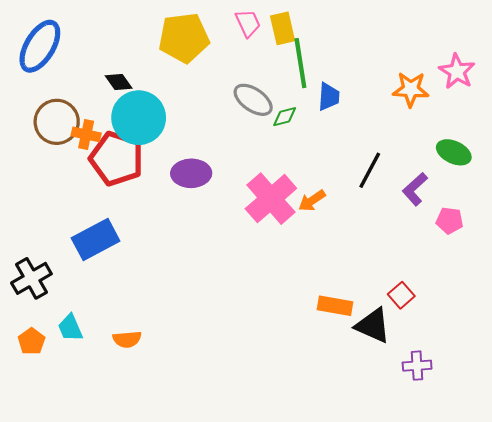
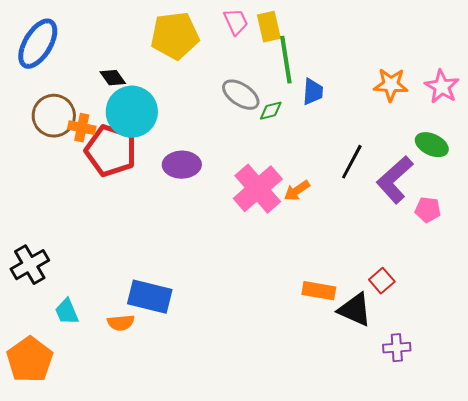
pink star: (457, 71) -> (442, 87), moved
purple L-shape: (415, 189) -> (395, 180), size x1.5
blue rectangle: (96, 240) -> (150, 297), moved, turned 42
orange pentagon: (31, 341) -> (30, 360), moved, size x1.8

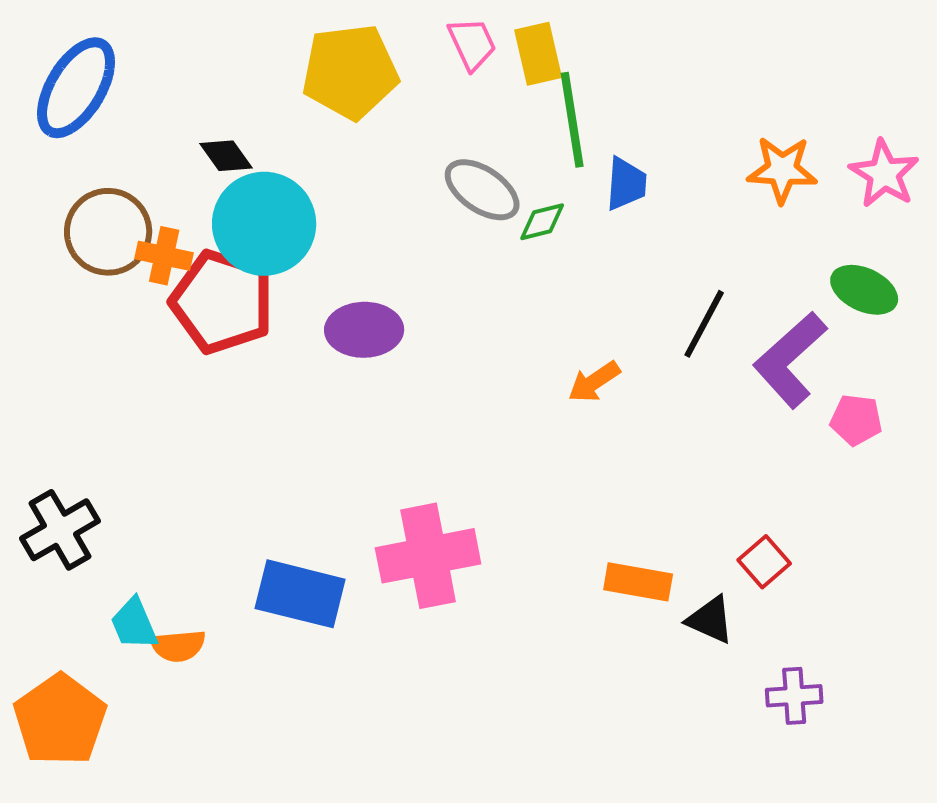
pink cross: (258, 189) -> (428, 556), moved, turned 30
black triangle: (355, 310) -> (710, 620), size x0.7
orange semicircle: (121, 323) -> (178, 646), moved

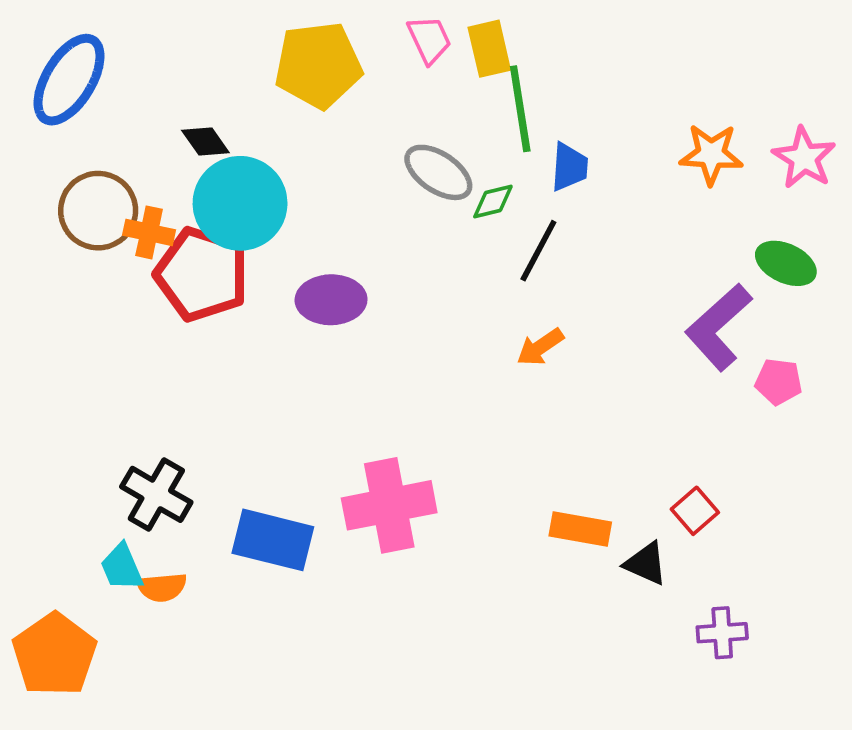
black line: (704, 324) -> (538, 251), moved
black cross: (60, 530) -> (156, 494), moved, turned -30

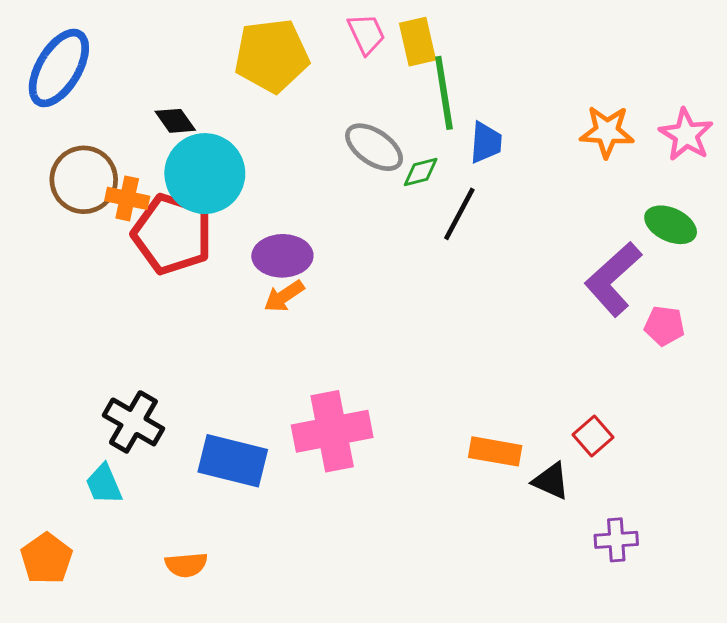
orange arrow: (540, 347) -> (284, 296), moved
orange semicircle: (162, 587) -> (186, 565), moved
orange pentagon: (54, 655) -> (46, 559), size x0.7

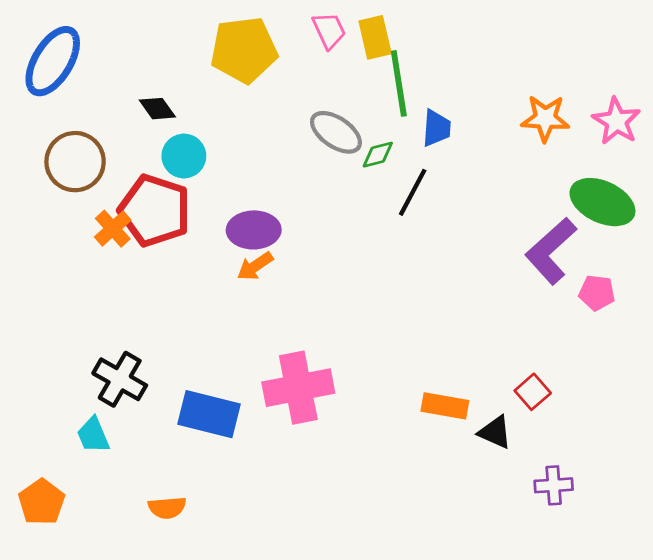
cyan circle: (205, 174) -> (184, 156), size x0.6
orange cross: (127, 198) -> (113, 229), moved, turned 36
green ellipse: (671, 225) -> (602, 202), size x1.4

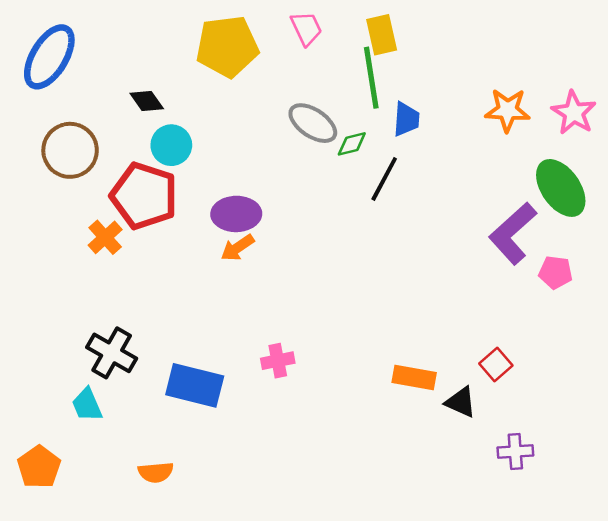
yellow rectangle: (375, 37) -> (382, 35), moved
green ellipse: (602, 202) -> (561, 188), turned 30
orange cross: (113, 229) -> (105, 237), moved
pink cross: (298, 388) -> (278, 361), size x0.5

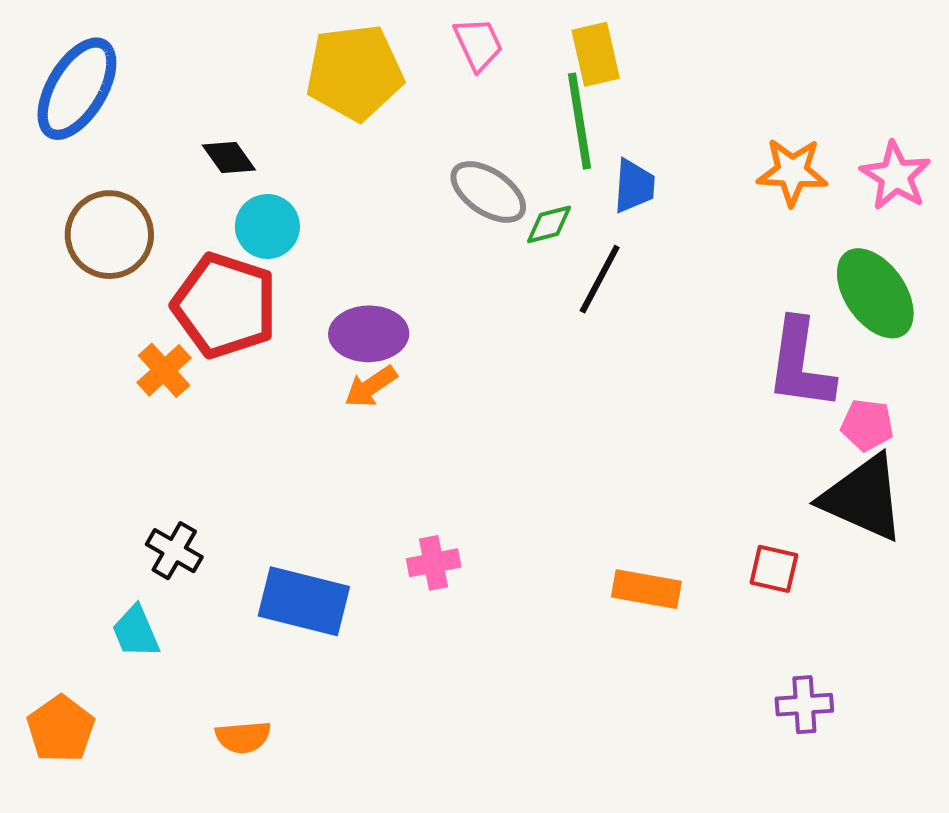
purple L-shape: (513, 233) -> (800, 364), turned -40
black cross: (112, 353) -> (174, 551), size x0.7
red square: (496, 365) -> (774, 569), turned -36
black triangle: (461, 402) -> (863, 498), moved, size x1.8

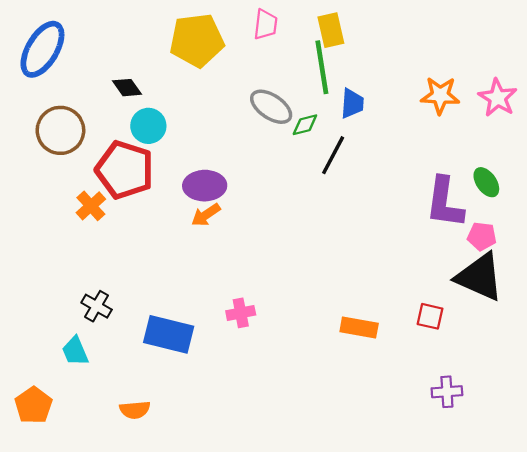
pink trapezoid: (478, 44) -> (266, 24), turned 32
green ellipse: (875, 293) -> (486, 182), moved, size x0.6

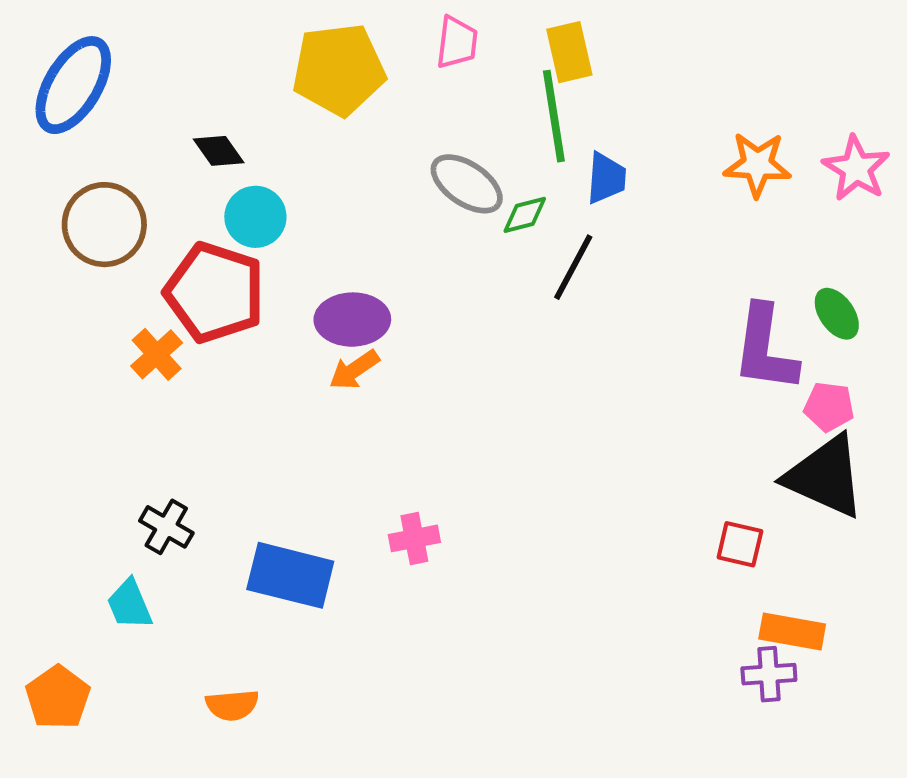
orange rectangle: (359, 328) -> (792, 631), moved

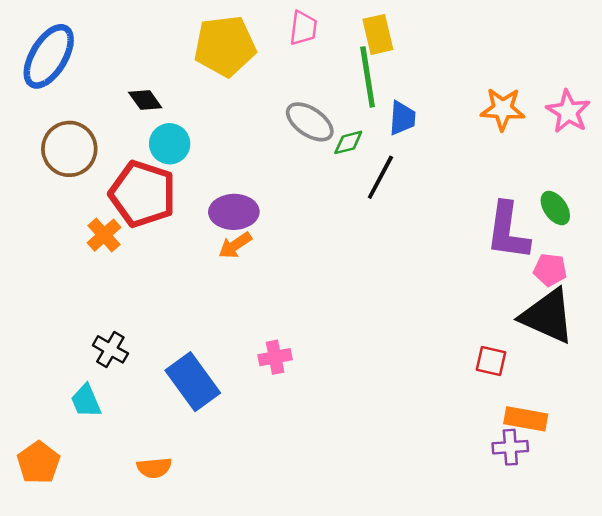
blue rectangle: (290, 575) -> (193, 382), turned 40

